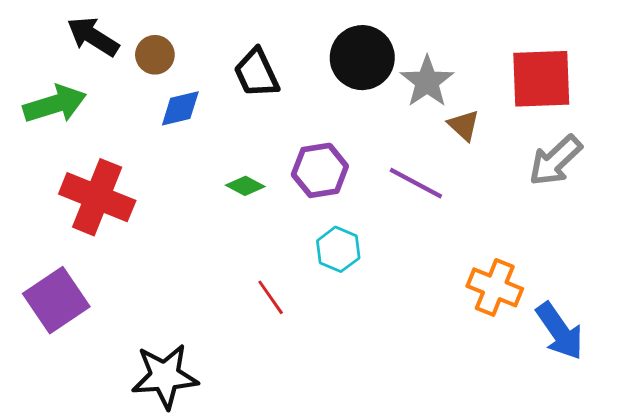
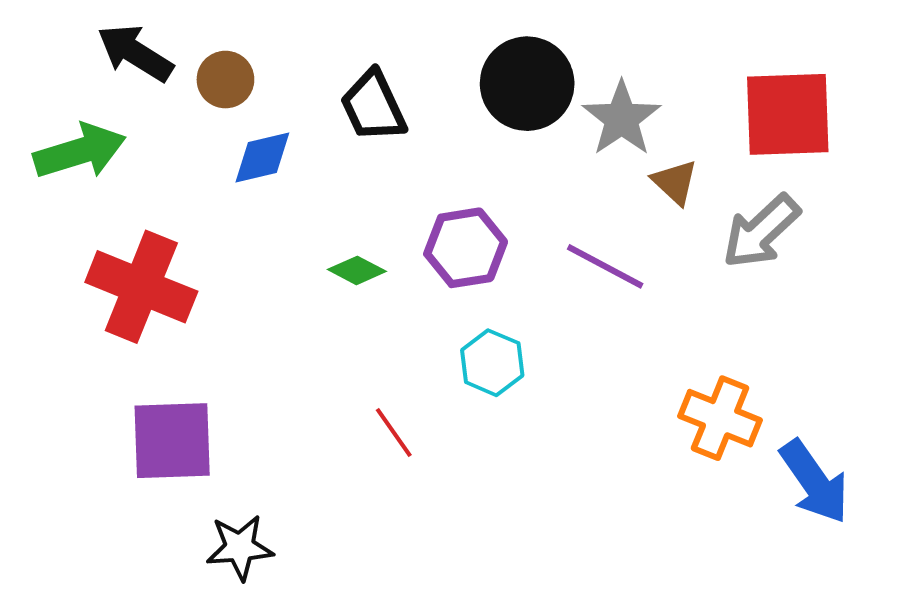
gray arrow: (555, 161) -> (761, 231), moved
purple square: (56, 300) -> (172, 441), moved, turned 32
black star: (165, 376) -> (240, 547), size x0.7

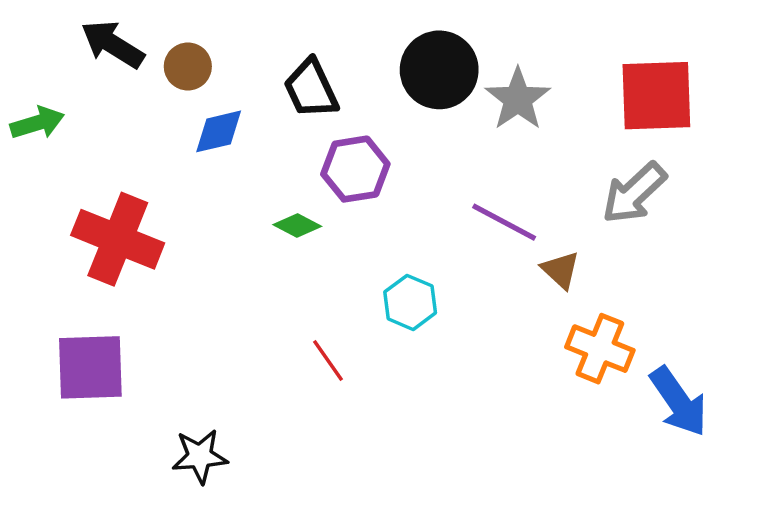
green arrow: (80, 151) -> (37, 123), moved, size x0.7
brown triangle: (675, 182) -> (561, 270), moved
purple hexagon: (466, 248) -> (355, 169), moved
purple square: (172, 441) -> (90, 367), moved

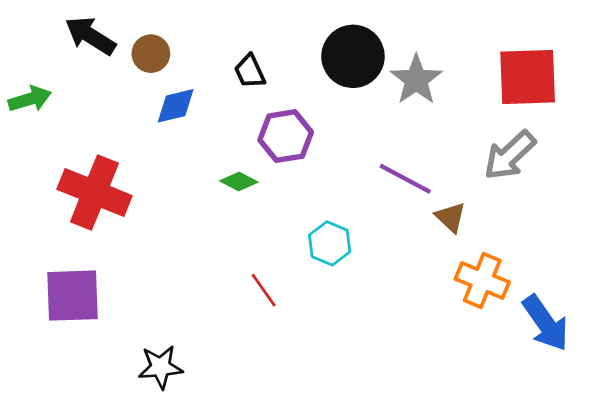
black trapezoid: (311, 89) -> (250, 71), size x0.7

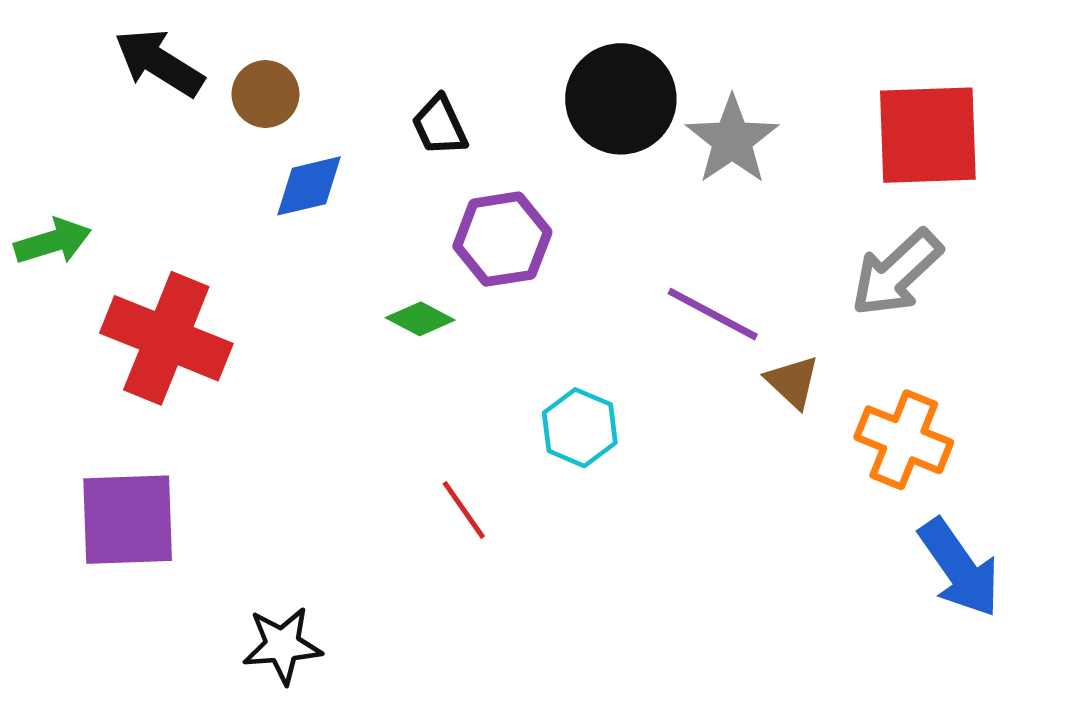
green arrow: (30, 99) -> (53, 242), moved
orange cross: (482, 280) -> (904, 440), moved

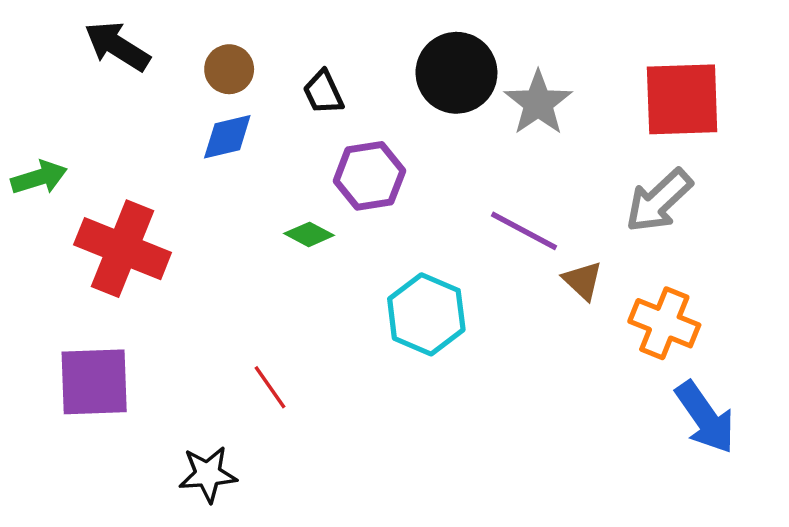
brown circle: (265, 94) -> (229, 69), moved
cyan hexagon: (580, 428) -> (426, 314), size x1.4
red line: (464, 510) -> (270, 387), moved

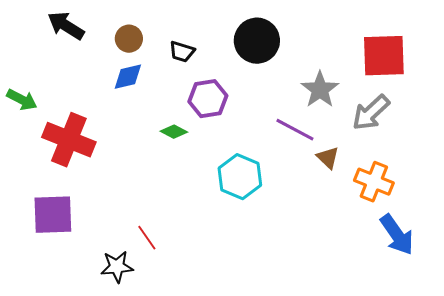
black trapezoid: (323, 92) -> (182, 52), turned -48
gray star: (538, 103) -> (320, 90), moved
green arrow: (39, 178) -> (22, 100), turned 44
red line: (270, 387) -> (147, 238), moved

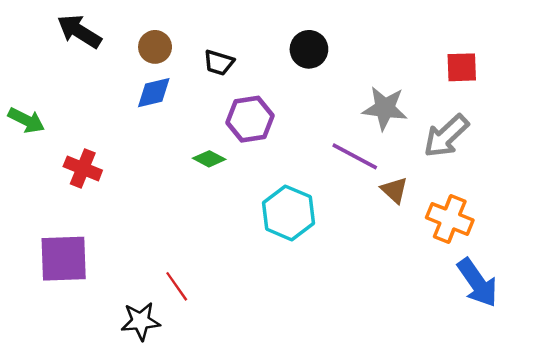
black circle: (257, 41) -> (309, 49), size x0.7
red square: (384, 56) -> (462, 67), size x0.6
gray star: (320, 90) -> (385, 108), turned -30
red cross: (69, 140) -> (83, 168), size x0.6

